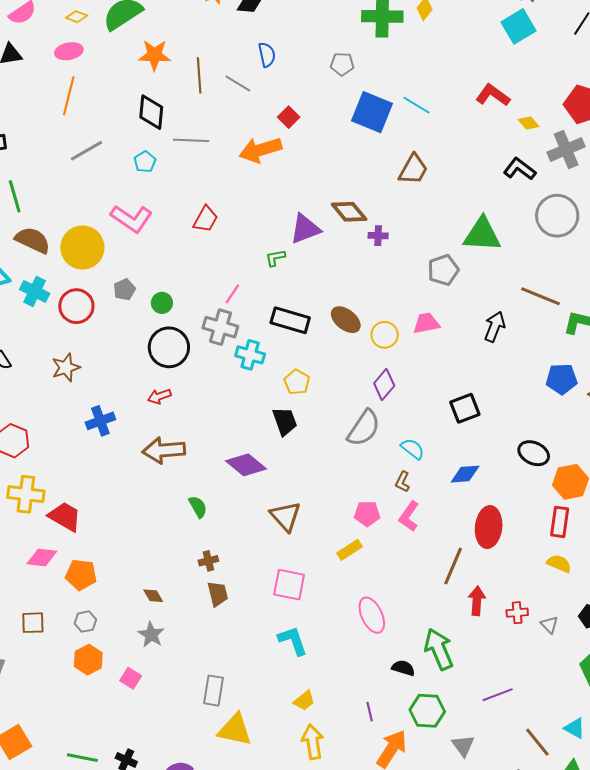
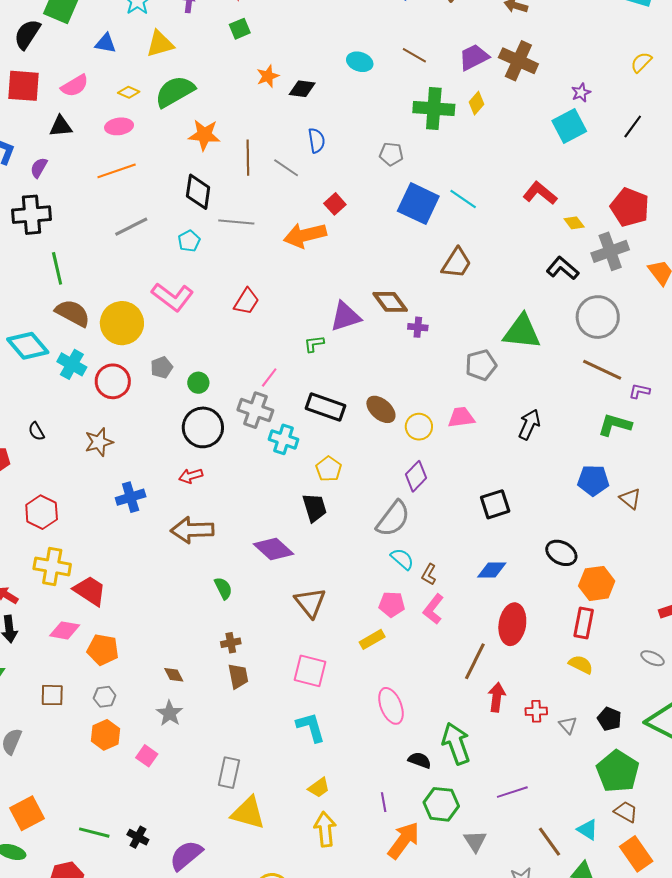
orange line: (69, 96) -> (117, 171), turned 54
brown line: (540, 296) -> (602, 370), moved
cyan semicircle: (413, 449) -> (402, 559), moved

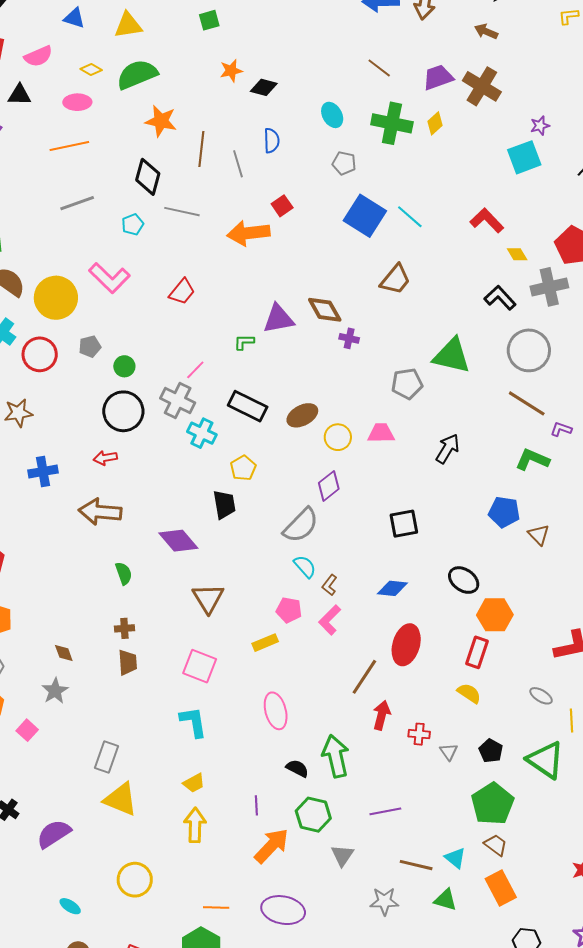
cyan ellipse: (360, 62) -> (332, 115), moved, turned 35
gray line: (286, 168) -> (238, 164), turned 32
brown ellipse: (381, 409) -> (302, 415), turned -76
brown line: (550, 842) -> (416, 865), turned -48

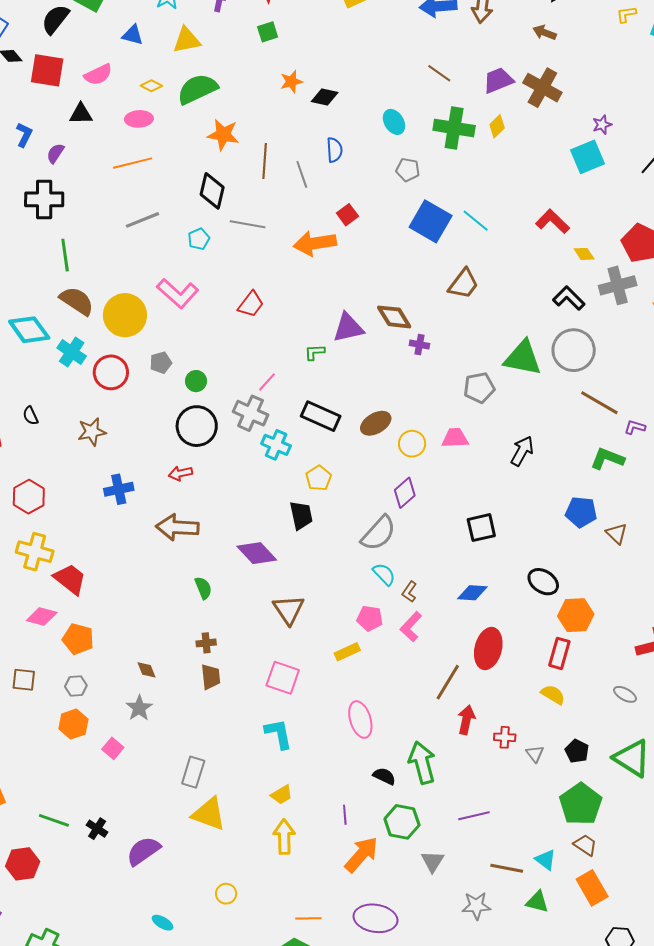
gray circle: (529, 350) -> (574, 350), moved
yellow circle: (135, 880) -> (226, 894), size x0.6

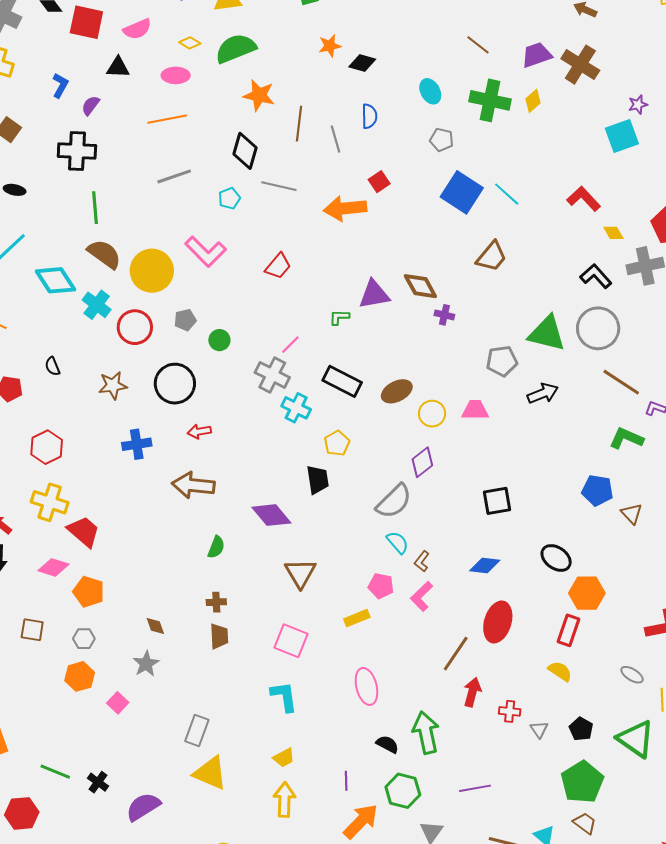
black circle: (197, 426) -> (175, 384), moved
black arrow: (522, 451) -> (543, 393), moved, turned 36
green semicircle: (203, 588) -> (216, 547), turned 40

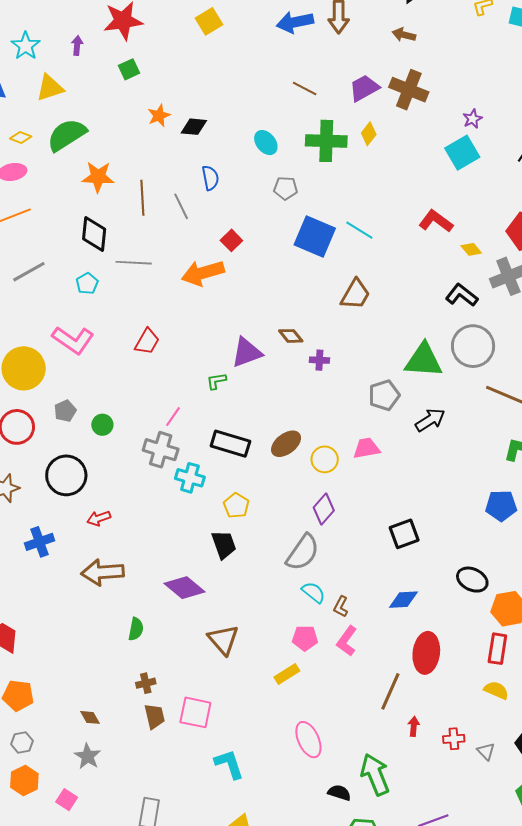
brown diamond: (420, 286) -> (291, 336), size x0.7
pink square: (291, 641) -> (195, 712), moved
red arrow: (472, 692) -> (414, 726), size x0.7

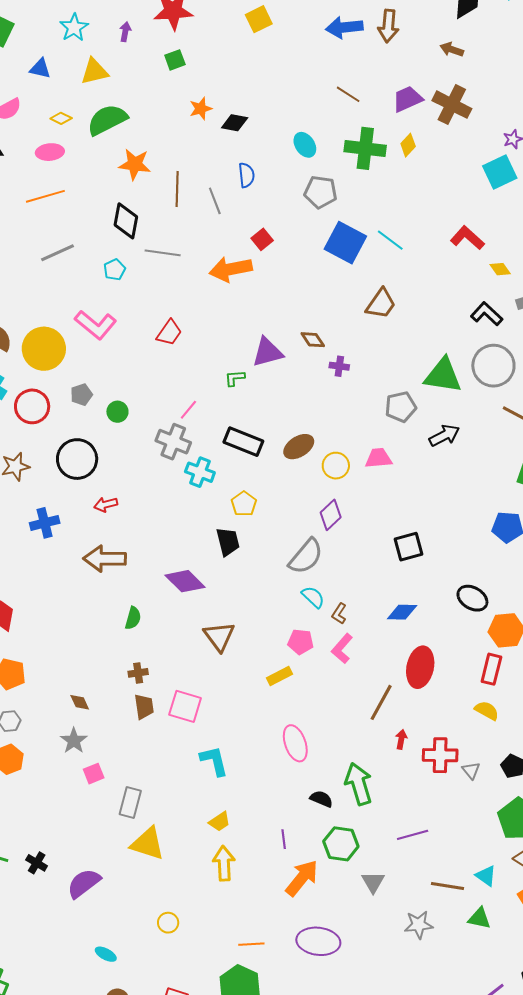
gray pentagon: (286, 188) -> (321, 192), size x1.4
red cross: (454, 739) -> (440, 755), size x1.6
pink square: (67, 800) -> (94, 774), moved, turned 30

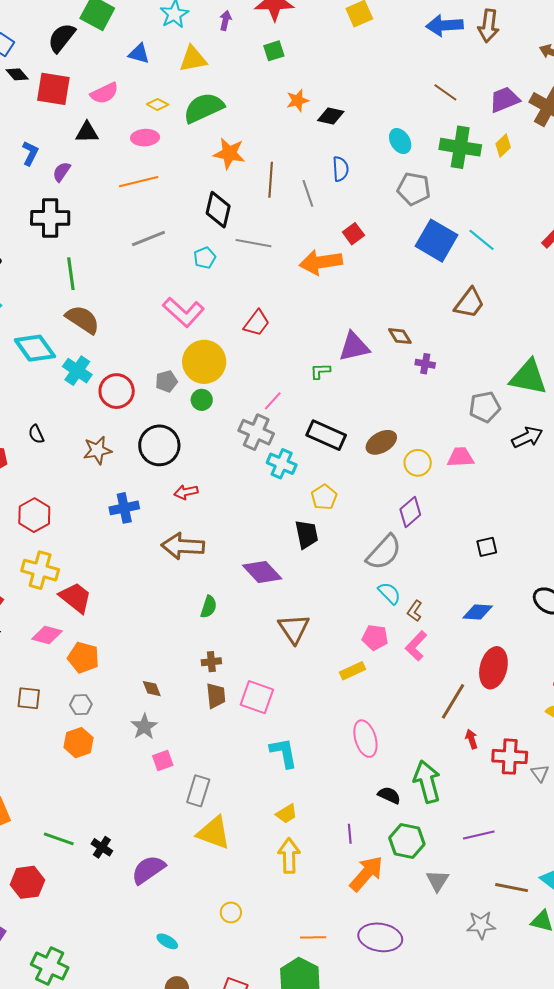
yellow circle: (44, 349) -> (204, 362), moved
black square: (408, 547) -> (487, 547), size x0.7
red arrow: (401, 739) -> (471, 739), turned -30

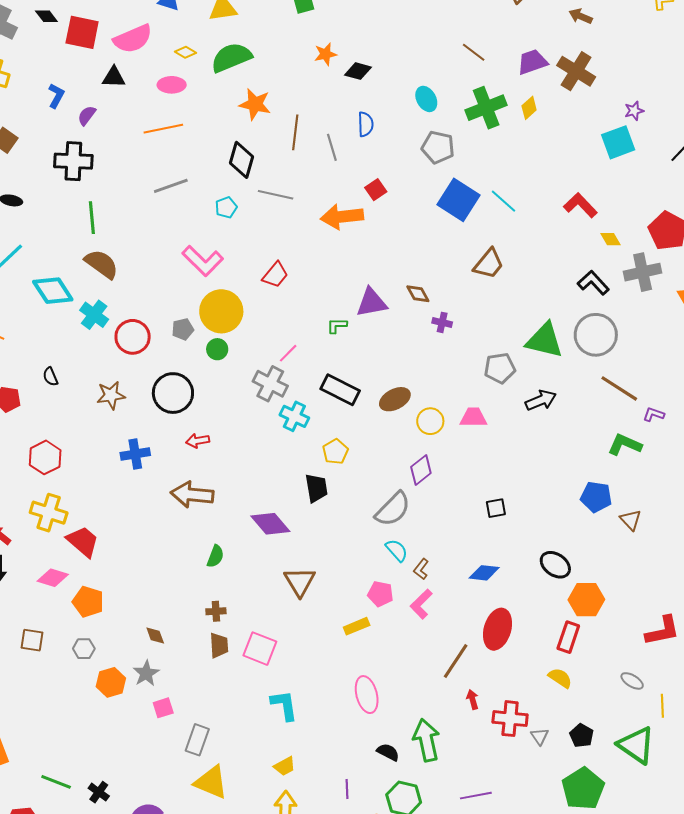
pink semicircle: (104, 93) -> (133, 39), size x1.4
green cross: (460, 147) -> (486, 108), turned -33
orange hexagon: (78, 743) -> (111, 682), moved

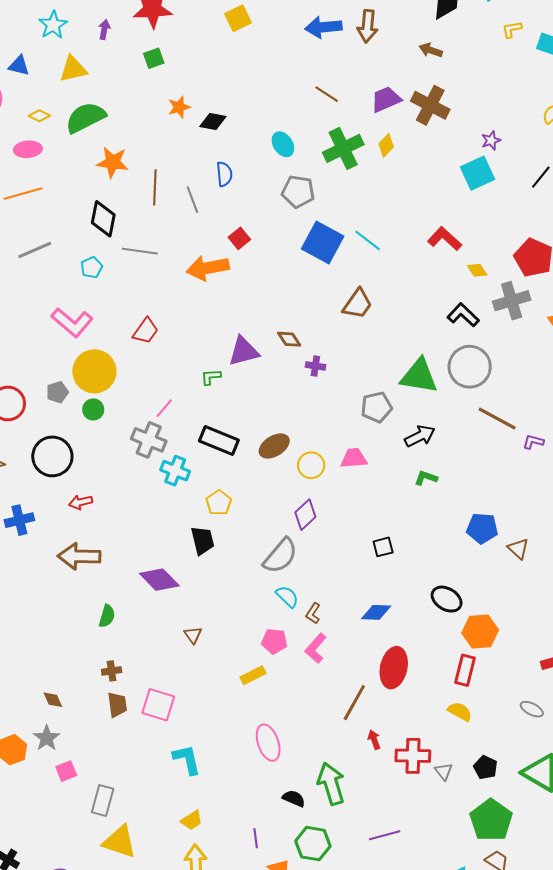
green L-shape: (625, 445) -> (426, 478), moved, size x0.7
brown triangle: (300, 582) -> (193, 635), size x0.6

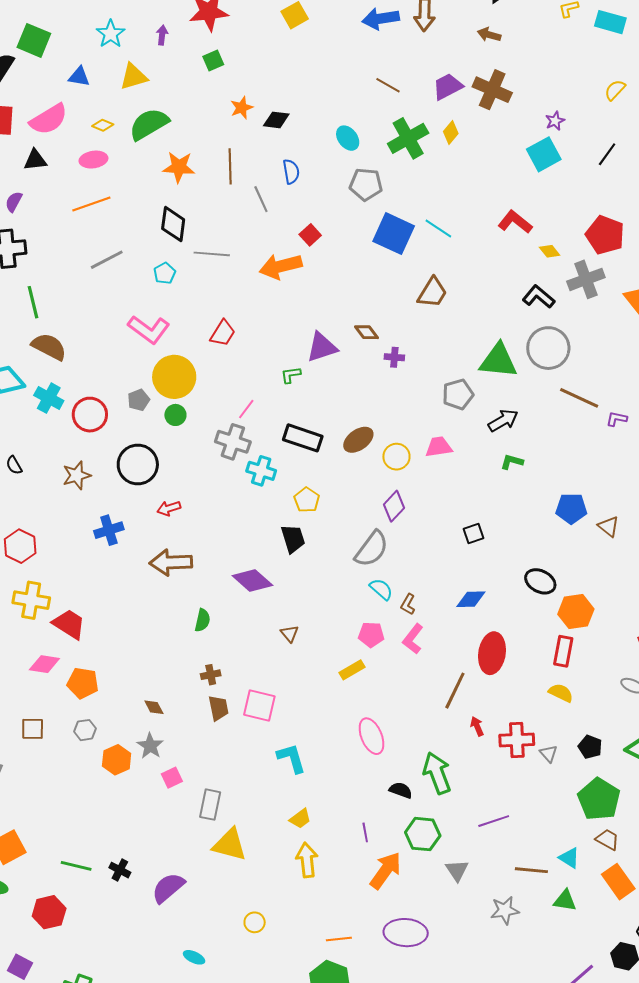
brown line: (155, 187) -> (230, 166), moved

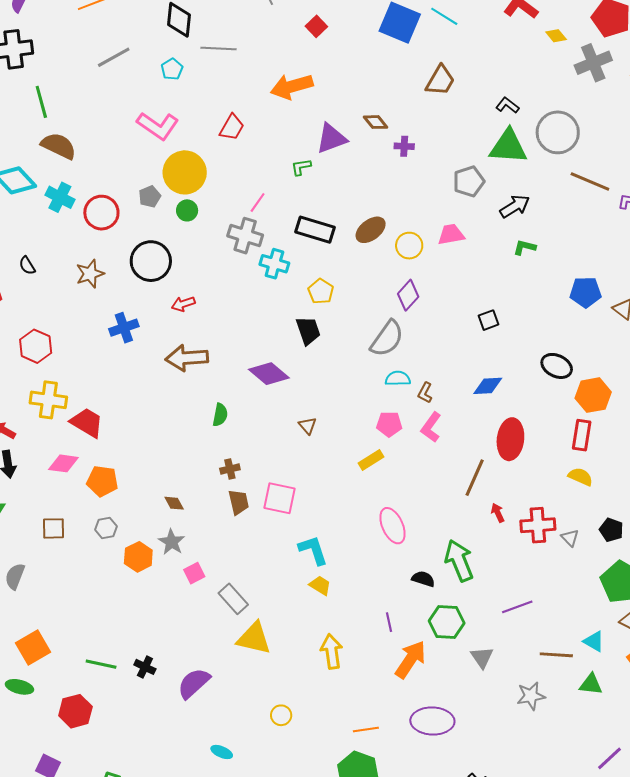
orange arrow: (281, 266) -> (292, 87), moved
black L-shape: (539, 297) -> (507, 105), moved, size x0.7
cyan semicircle: (381, 589) -> (398, 378), turned -40
gray rectangle: (210, 805) -> (233, 599), turned -52
yellow trapezoid: (300, 819) -> (320, 585), moved, turned -110

